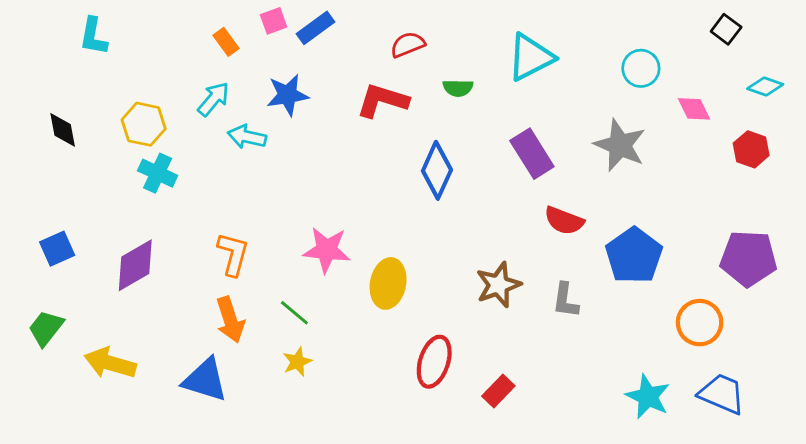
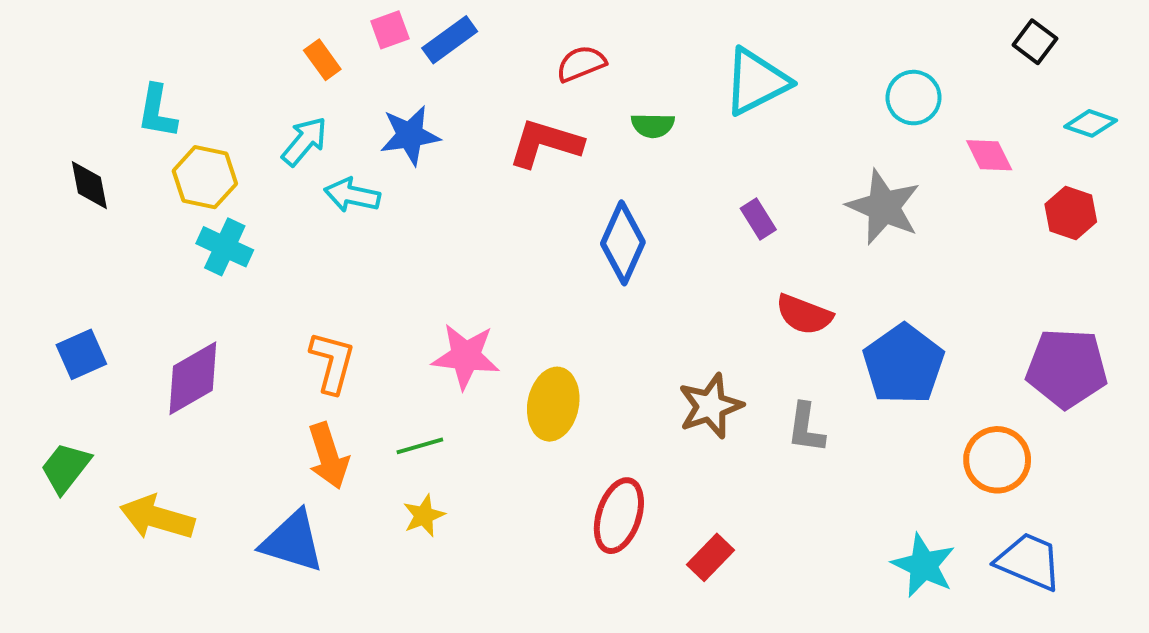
cyan L-shape: (93, 36) -> (157, 111), moved
purple rectangle: (532, 154) -> (758, 219), size x0.6
green line: (294, 313) -> (420, 446), turned -56

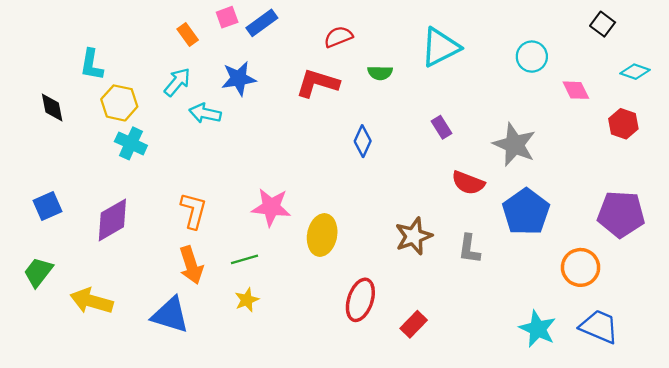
gray star: (884, 207) -> (514, 145), moved
blue diamond: (623, 243) -> (363, 141), size x0.7

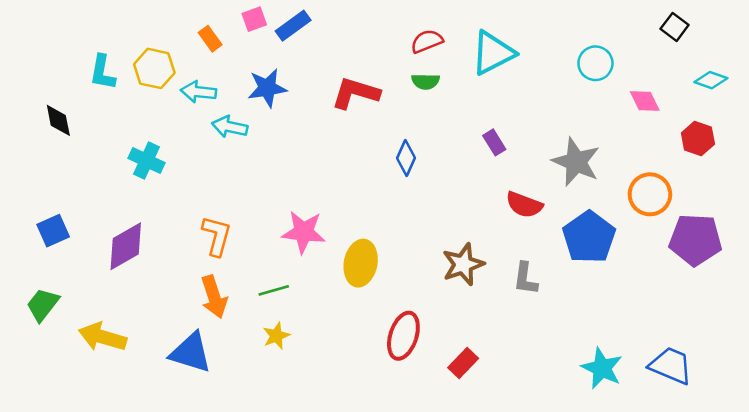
red semicircle: (338, 37) -> (427, 41), moved
cyan arrow: (177, 82) -> (198, 92), turned -124
yellow hexagon: (119, 103) -> (154, 68), moved
orange circle: (581, 267) -> (650, 194), moved

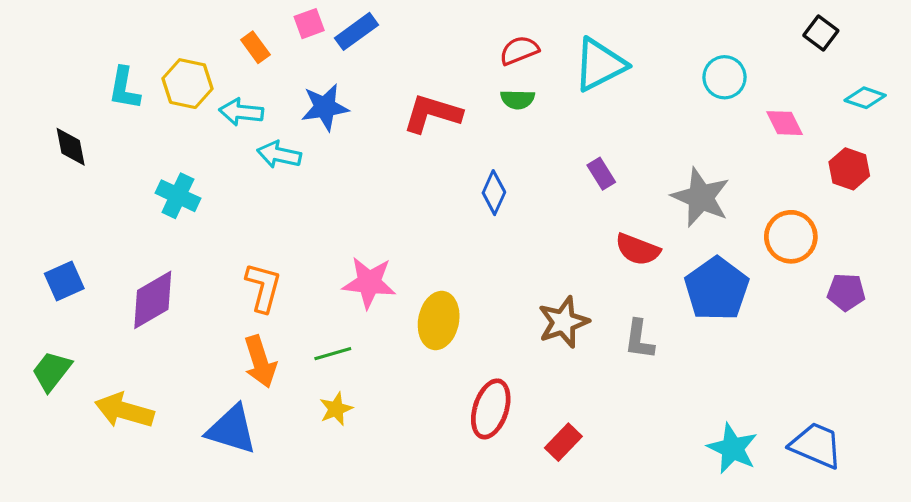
purple pentagon: (695, 240) -> (846, 292), size x0.6

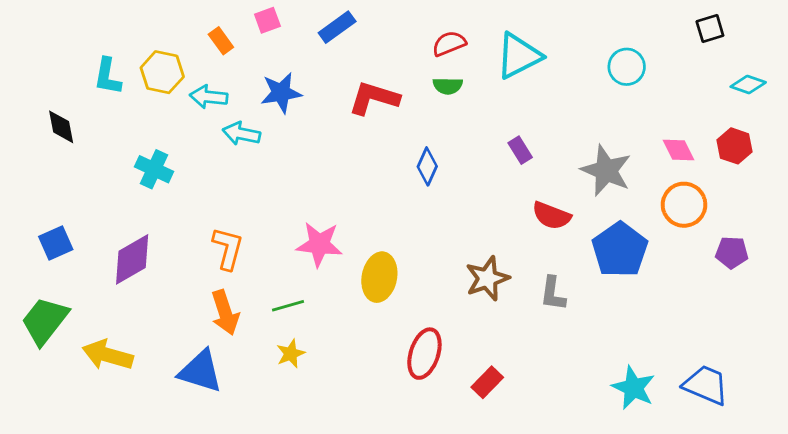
blue rectangle: (356, 31) -> (337, 27), moved
black square: (821, 33) -> (710, 29), turned 36
pink diamond: (785, 123) -> (679, 150), moved
green trapezoid: (52, 371) -> (45, 321), size x1.4

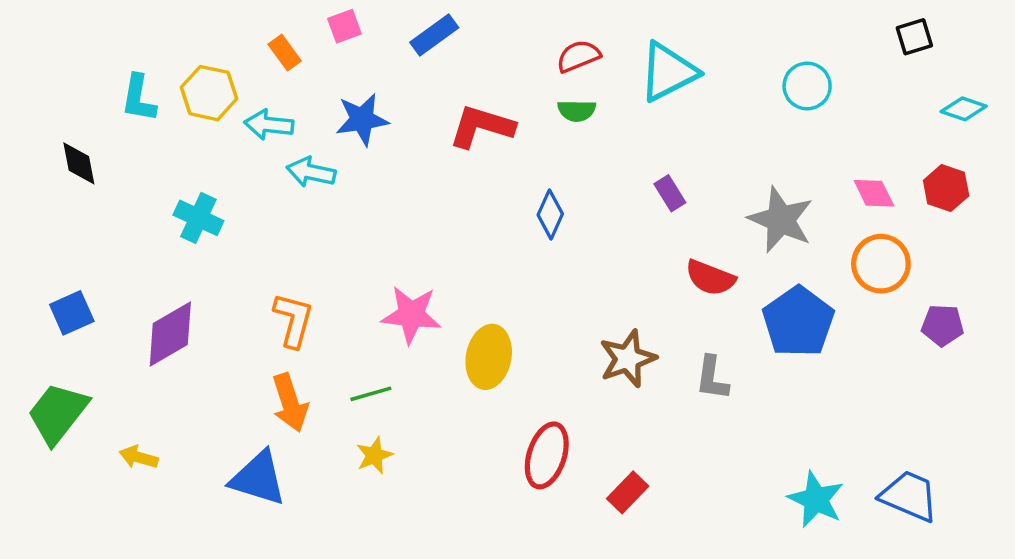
yellow arrow: (108, 355) -> (139, 457), size x0.6

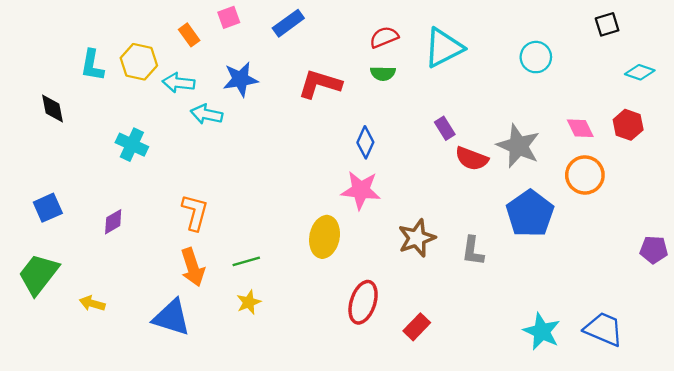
red semicircle: (710, 278) -> (472, 159), moved
pink star: (411, 315) -> (361, 190), moved
purple pentagon: (943, 325) -> (654, 250), moved
purple diamond: (170, 334) -> (113, 222), size x0.6

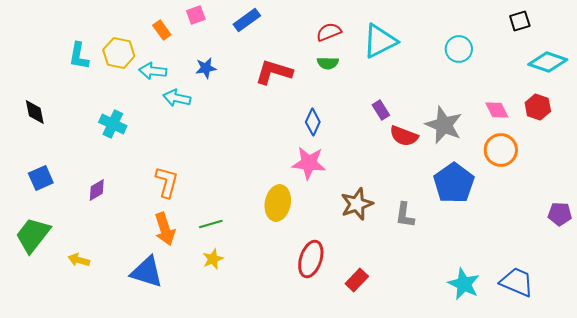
cyan diamond: (640, 72) -> (548, 62), size x1.5
blue star: (240, 79) -> (206, 68), size x0.7
black diamond: (52, 108) -> (35, 112), moved

